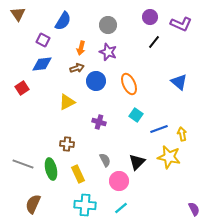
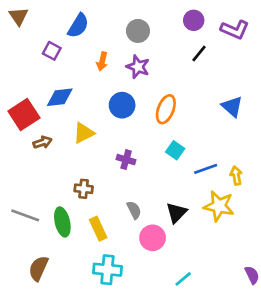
blue diamond: (42, 64) -> (60, 97), moved
brown arrow: (77, 68) -> (42, 142), moved
orange ellipse: (129, 84) -> (166, 109), turned 45
red square: (22, 88) -> (24, 114), size x1.6
cyan line: (121, 208) -> (183, 279), moved

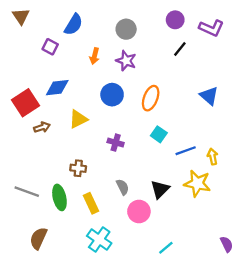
cyan cross: (107, 270) -> (99, 240), turned 30

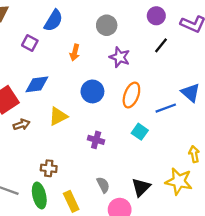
purple star: (126, 61) -> (120, 57), moved
blue line: (186, 151) -> (166, 108), moved
brown cross: (78, 168) -> (49, 168), moved

